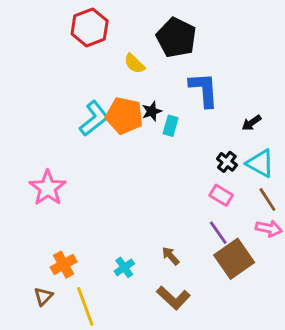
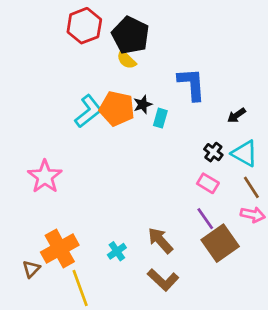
black pentagon: (176, 38) -> (130, 35), moved
brown arrow: (171, 256) -> (160, 240), size x1.5
orange cross: (64, 265) -> (60, 249), size x1.5
brown triangle: (43, 296) -> (31, 269), moved

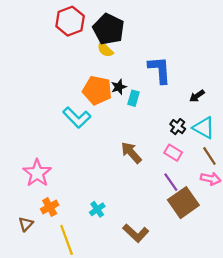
cyan L-shape: (88, 111) -> (77, 117), moved, turned 84
pink star: (45, 177) -> (37, 173), moved
brown arrow: (160, 240) -> (131, 153), moved
orange cross: (60, 249) -> (50, 207), size x0.6

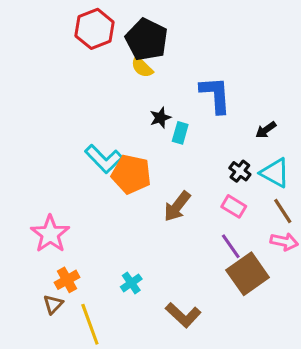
orange pentagon: (97, 90) -> (131, 174), moved
brown arrow: (131, 153) -> (177, 206), turned -100
brown triangle: (26, 224) -> (53, 304), moved

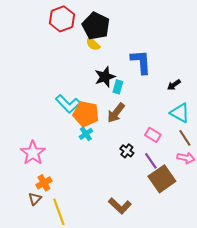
black star: (160, 118) -> (105, 77), size x1.5
black cross: (240, 171) -> (127, 151), moved
brown arrow: (177, 206) -> (116, 113), moved
cyan cross: (131, 283) -> (86, 134), moved

